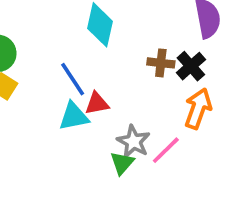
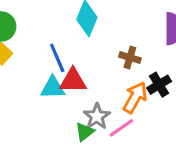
black cross: (191, 66) -> (159, 85), moved
red triangle: (97, 103) -> (73, 81), size x1.4
orange arrow: (198, 108) -> (135, 97), moved

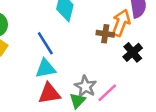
red triangle: (73, 81) -> (49, 93), moved
orange arrow: (135, 97) -> (121, 23), moved

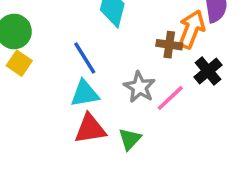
gray star: (85, 86) -> (139, 87), moved
pink line: (107, 93) -> (170, 98), moved

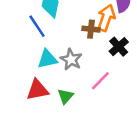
blue line: (85, 58) -> (37, 26), moved
cyan triangle: (85, 94) -> (47, 59), moved
pink line: (170, 98) -> (100, 81), moved

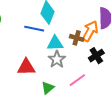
blue line: (37, 26) -> (34, 29), turned -54
cyan triangle: (47, 59) -> (55, 43), moved
red triangle: (37, 90) -> (26, 67), moved

